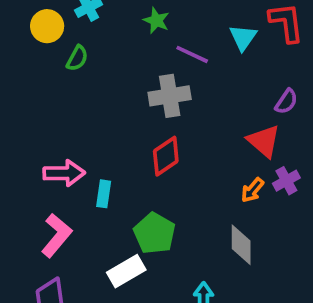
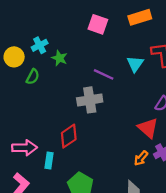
green star: (156, 21) -> (59, 58), moved
red diamond: (166, 156) -> (69, 136), moved

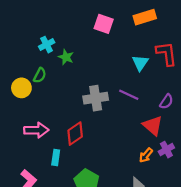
yellow circle: (14, 57) -> (21, 88), moved
purple line: (104, 74) -> (129, 95), moved
pink arrow: (25, 148) -> (36, 130), moved

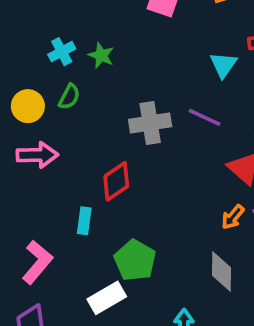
cyan cross: (47, 45) -> (62, 52), moved
green semicircle: (40, 75) -> (69, 97), moved
pink arrow: (36, 130) -> (37, 155), moved

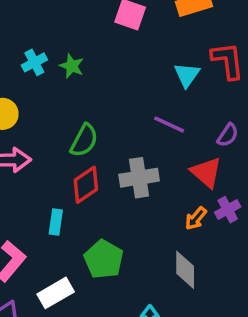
green semicircle: (69, 97) -> (84, 140), moved, size x1.4
gray cross: (150, 123) -> (139, 178), moved
white rectangle: (107, 298) -> (56, 293), moved

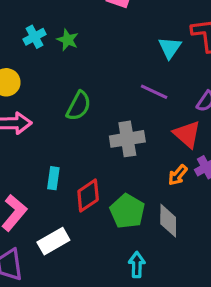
red diamond: (86, 185) -> (88, 195), moved
green pentagon: (104, 259) -> (127, 211), moved

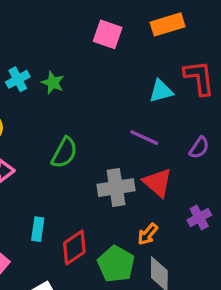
cyan triangle: (170, 48) -> (161, 91), turned 40
red triangle: (187, 134) -> (158, 183), moved
orange arrow: (178, 175) -> (148, 234), moved

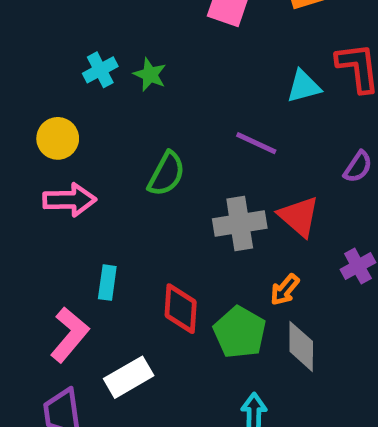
purple line: (144, 138) -> (256, 143), moved
cyan rectangle: (38, 229) -> (107, 283), moved
red diamond: (74, 247) -> (181, 309), turned -52

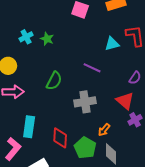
red triangle: (299, 216) -> (125, 101), moved
cyan rectangle: (107, 283) -> (29, 127), size x1.5

